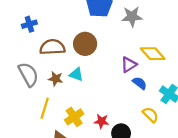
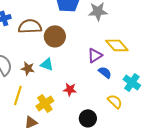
brown semicircle: (52, 47) -> (30, 26), moved
red star: (101, 121) -> (70, 89), moved

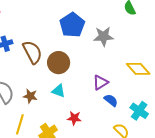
brown semicircle: (30, 26) -> (32, 52), turned 65
yellow diamond: (117, 45) -> (138, 69), moved
cyan triangle: (47, 64) -> (59, 91), moved

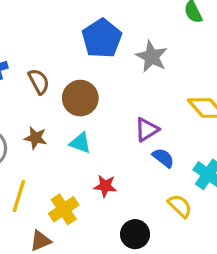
gray star: (104, 36) -> (152, 57), turned 30
brown semicircle: (32, 52) -> (39, 81), size x0.7
brown star: (30, 96) -> (35, 138), moved

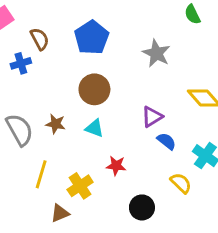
blue pentagon: (102, 38) -> (92, 37), moved
brown semicircle: (39, 81) -> (40, 39), moved

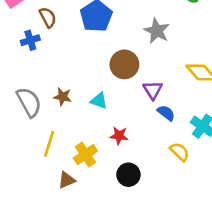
brown circle: (94, 89) -> (124, 64), moved
purple triangle: (152, 117) -> (153, 90), turned -30
black circle: (142, 207) -> (128, 175), moved

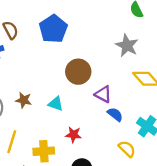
gray star: (157, 31) -> (127, 46), moved
purple triangle: (153, 90) -> (103, 94), turned -30
yellow cross: (85, 155) -> (44, 151), turned 30

